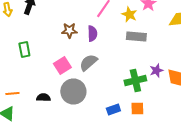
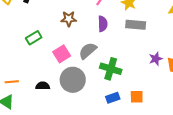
purple semicircle: (92, 34) -> (103, 24), moved
green rectangle: (24, 50) -> (34, 38), moved, turned 70
green cross: (135, 80) -> (111, 69), moved, turned 30

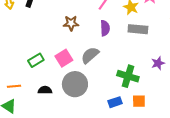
green rectangle: (34, 38) -> (36, 60), moved
green cross: (111, 69) -> (128, 76), moved

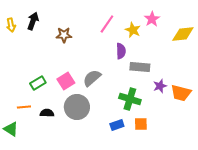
brown star: (71, 23) -> (64, 35), moved
purple semicircle: (105, 28) -> (121, 51), moved
gray rectangle: (138, 29) -> (140, 67), moved
orange line: (14, 86) -> (24, 107), moved

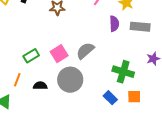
gray rectangle: (140, 67) -> (140, 27), moved
orange line: (24, 107) -> (17, 80), turned -64
blue rectangle: (117, 125) -> (110, 98), turned 64

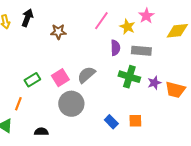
green cross: (123, 72) -> (129, 77), moved
black semicircle: (40, 86) -> (41, 132), moved

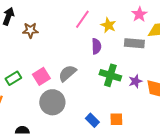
pink star: (146, 16) -> (139, 14), moved
brown star: (58, 32) -> (30, 30), moved
gray rectangle: (141, 51) -> (134, 43), moved

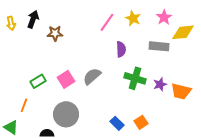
yellow star: (108, 25) -> (133, 18), moved
gray circle: (52, 102) -> (66, 114), moved
orange square: (116, 119) -> (141, 122), turned -32

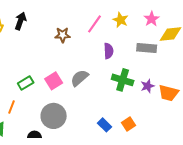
brown star: (55, 33) -> (63, 35), moved

